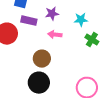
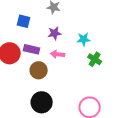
purple rectangle: (29, 21) -> (32, 49), moved
brown circle: (42, 59) -> (39, 70), moved

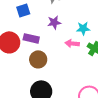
blue square: (24, 21) -> (23, 10), turned -32
pink arrow: (58, 54) -> (72, 43), moved

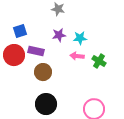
blue square: (23, 10) -> (20, 31), moved
cyan star: (83, 28) -> (80, 38), moved

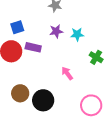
pink arrow: (77, 56) -> (67, 73), moved, turned 48
brown circle: (43, 72) -> (20, 93), moved

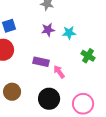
purple rectangle: (33, 47) -> (41, 62), moved
black circle: (43, 100) -> (49, 99), moved

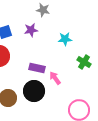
purple star: (48, 30) -> (31, 30), moved
black circle: (49, 99) -> (34, 91), moved

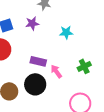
green cross: (84, 62) -> (84, 66), moved, turned 32

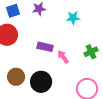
black circle: (35, 84) -> (41, 82), moved

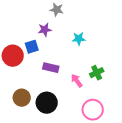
blue square: (13, 11) -> (32, 47), moved
pink arrow: (63, 57) -> (77, 81), moved

